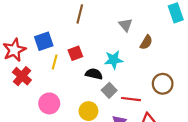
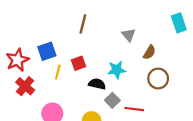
brown circle: (163, 84) -> (158, 79), moved

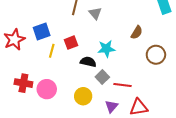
gray triangle: (129, 35) -> (95, 13), moved
brown circle: (158, 79) -> (156, 55), moved
red cross: (25, 86) -> (23, 83), moved, turned -30

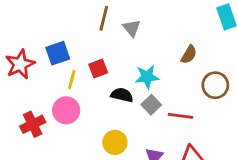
gray square: (102, 77) -> (151, 105), moved
red cross: (23, 83) -> (33, 124), turned -36
red line: (123, 85) -> (180, 116), moved
pink circle: (47, 89) -> (66, 110), moved

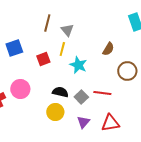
cyan star: (147, 77) -> (78, 65), turned 30
yellow line: (72, 80) -> (62, 49), moved
black semicircle: (122, 95) -> (60, 92), moved
gray square: (151, 105) -> (81, 97), moved

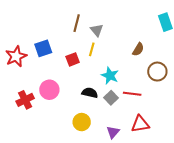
cyan star: (78, 65) -> (110, 76), moved
yellow circle: (55, 112) -> (82, 122), moved
purple triangle: (83, 122) -> (113, 132), moved

